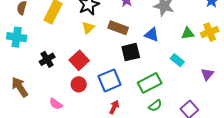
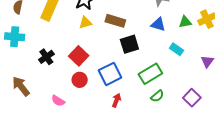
yellow triangle: (88, 28) -> (85, 23), turned 32
blue triangle: (152, 35) -> (158, 24), moved

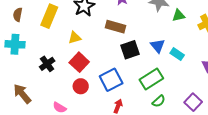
green triangle: (185, 22) -> (178, 15), moved
yellow triangle: (85, 23) -> (75, 38), moved
blue triangle: (158, 24) -> (158, 46), moved, turned 35

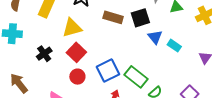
yellow triangle: (75, 38) -> (72, 28), size x1.5
black square: (130, 50) -> (140, 18), moved
green rectangle: (151, 79) -> (136, 77), moved, turned 70

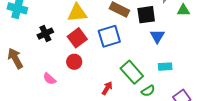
cyan rectangle: (174, 46) -> (165, 67), moved, turned -48
blue square: (108, 70) -> (109, 36), moved

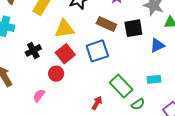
blue triangle: (157, 36) -> (157, 45), moved, turned 35
red circle: (74, 62) -> (56, 74), moved
pink semicircle: (49, 79) -> (39, 96), turned 88

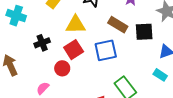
cyan rectangle: (154, 79) -> (160, 75), moved, turned 32

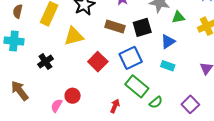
red square: (74, 50) -> (98, 62), moved
blue square: (106, 50) -> (131, 58), moved
red circle: (62, 68) -> (73, 96), moved

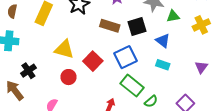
yellow triangle: (74, 36) -> (64, 49), moved, turned 30
blue triangle: (168, 42) -> (163, 41), turned -49
black cross: (45, 62) -> (28, 71), moved
red circle: (73, 96) -> (68, 77), moved

